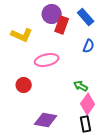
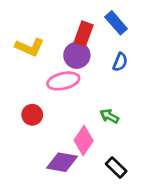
purple circle: (52, 14) -> (77, 55), moved
pink diamond: (88, 104) -> (84, 140), moved
black rectangle: (86, 124) -> (116, 168), turned -35

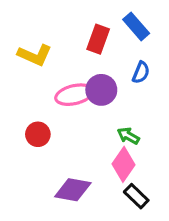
purple circle: (77, 55) -> (101, 90), moved
pink diamond: (84, 140) -> (124, 164), moved

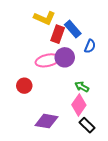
blue rectangle: (136, 26) -> (73, 29), moved
red rectangle: (98, 39) -> (58, 34), moved
yellow L-shape: (35, 55) -> (44, 18), moved

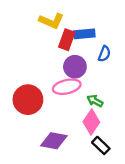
blue rectangle: (73, 29) -> (84, 34), turned -54
pink ellipse: (48, 60) -> (67, 87), moved
red circle: (24, 86) -> (28, 100), size x1.6

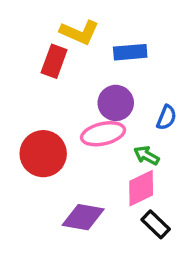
red rectangle: (67, 40) -> (54, 61), moved
blue semicircle: (104, 54) -> (166, 117), moved
pink diamond: (91, 122) -> (141, 188), turned 30

